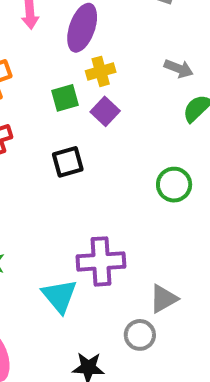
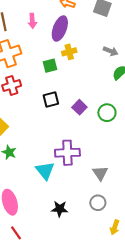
purple square: (105, 111) -> (79, 107), moved
gray triangle: (163, 299) -> (100, 173), turned -35
gray circle: (140, 335) -> (98, 203), moved

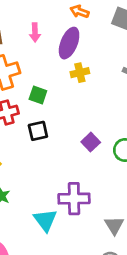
green square: (50, 66) -> (38, 95), moved, turned 32
black square: (51, 100) -> (38, 131), moved

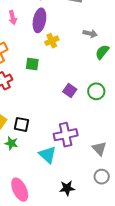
green square: (38, 95) -> (32, 64), moved
black square: (38, 131) -> (22, 124), moved, turned 35

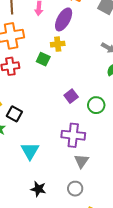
yellow cross: (52, 41) -> (58, 44), moved
purple cross: (66, 135) -> (73, 135), moved

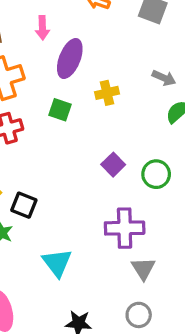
purple ellipse: (64, 19) -> (70, 59), moved
yellow cross: (58, 44) -> (107, 93), moved

